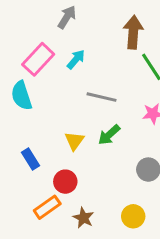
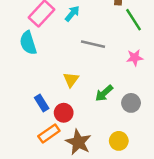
green arrow: (109, 135) -> (104, 93), moved
blue rectangle: (31, 159) -> (42, 103), moved
brown star: (83, 218) -> (78, 142), size x1.5

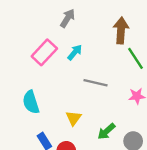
cyan semicircle: (28, 43) -> (31, 102), moved

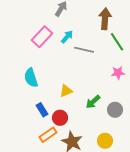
gray line: (95, 83) -> (84, 50), moved
yellow triangle: (74, 118) -> (66, 91), turned 32

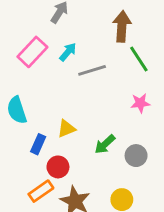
gray line: (84, 50) -> (92, 70), turned -30
blue rectangle: (42, 110) -> (38, 144), moved, turned 56

